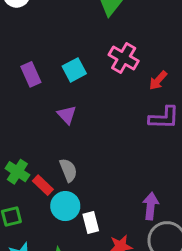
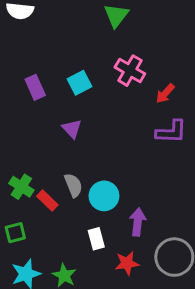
cyan circle: (65, 206) -> (104, 196), moved
purple arrow: (151, 206) -> (138, 222), moved

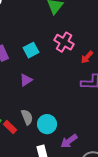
purple triangle: (72, 129) -> (26, 80), turned 40
purple arrow: (138, 222) -> (69, 141), turned -132

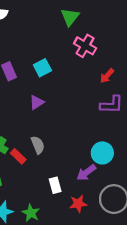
pink cross: (64, 42) -> (85, 46), moved
cyan circle: (47, 124) -> (102, 153), moved

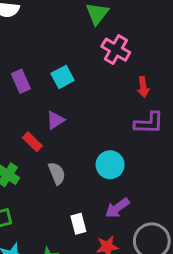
red arrow: (107, 76) -> (143, 87), turned -49
cyan circle: (102, 153) -> (110, 165), moved
red rectangle: (18, 156) -> (32, 142), moved

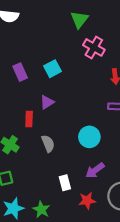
red rectangle: (32, 142) -> (29, 119), turned 48

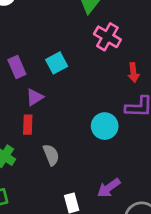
purple triangle: (47, 102) -> (35, 97), moved
cyan circle: (89, 137) -> (105, 126), moved

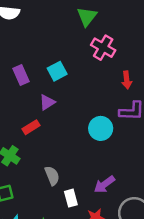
purple triangle: (35, 97) -> (47, 102), moved
red rectangle: (28, 125) -> (31, 127), turned 56
gray semicircle: (51, 155) -> (52, 176), moved

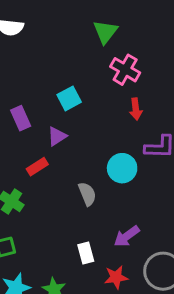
purple rectangle: (21, 75) -> (21, 118), moved
red arrow: (127, 80) -> (136, 109), moved
gray semicircle: (52, 176) -> (87, 194), moved

